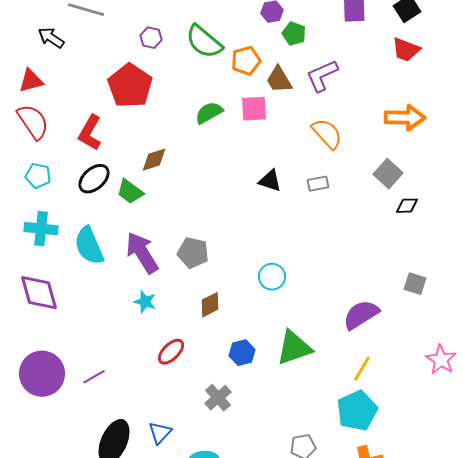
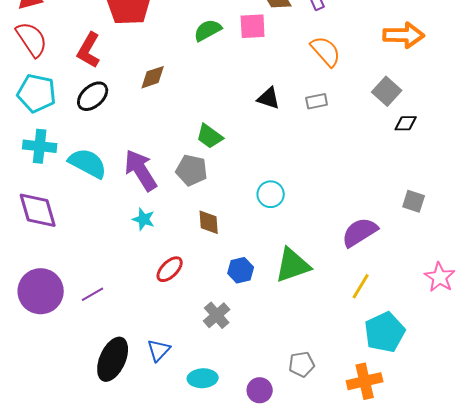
cyan pentagon: (38, 176) -> (37, 93), size x1.5
green trapezoid: (130, 192) -> (210, 136), moved
cyan semicircle: (89, 246) -> (88, 163), turned 141
brown diamond: (210, 305) -> (209, 222), turned -68
cyan pentagon: (357, 411) -> (385, 332), moved

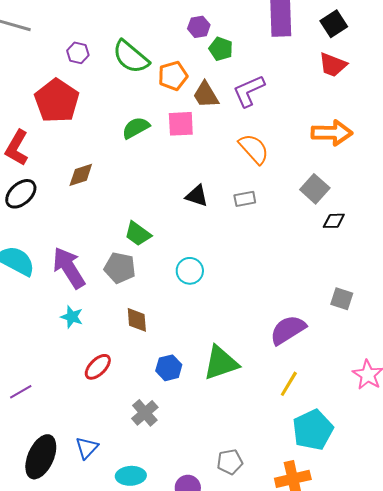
cyan circle: (271, 194) -> (190, 271), moved

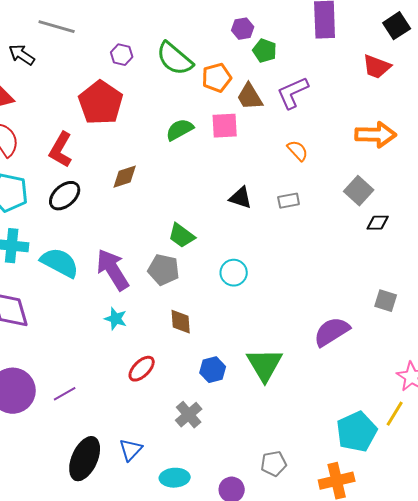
black square: (334, 24) -> (397, 26), moved
orange semicircle: (254, 149) -> (298, 151), size x0.7
green triangle: (221, 363) -> (265, 365), turned -42
yellow line: (289, 384) -> (395, 414), moved

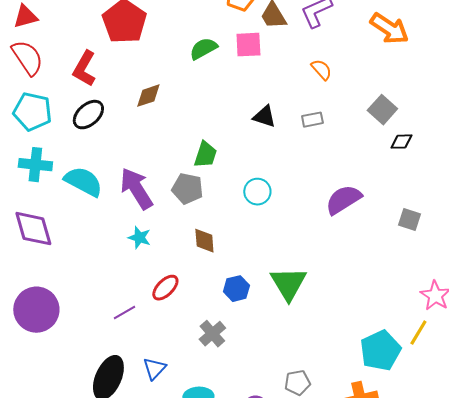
orange arrow: (376, 135) -> (389, 29), moved, turned 33
green trapezoid: (182, 236) -> (205, 155), turned -108
purple semicircle: (332, 332) -> (343, 200), moved
purple line: (65, 394) -> (124, 313), moved

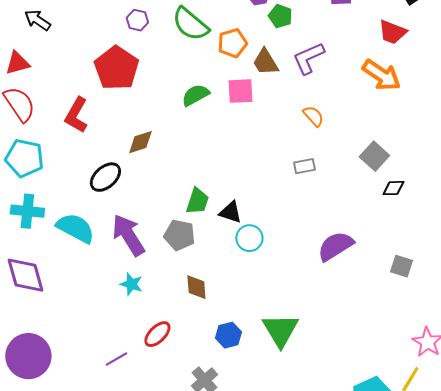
black ellipse: (88, 115) -> (105, 177), moved
black triangle: (264, 117) -> (230, 212), moved

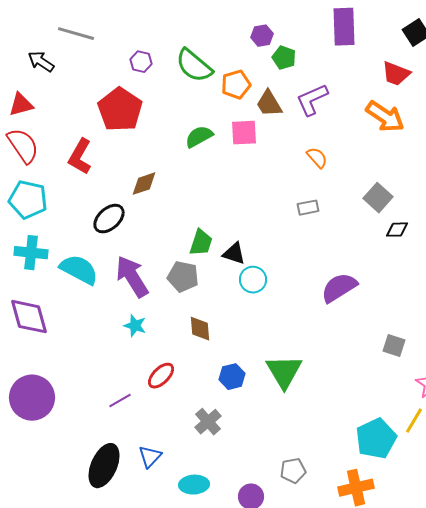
gray square: (401, 266) -> (394, 346), moved

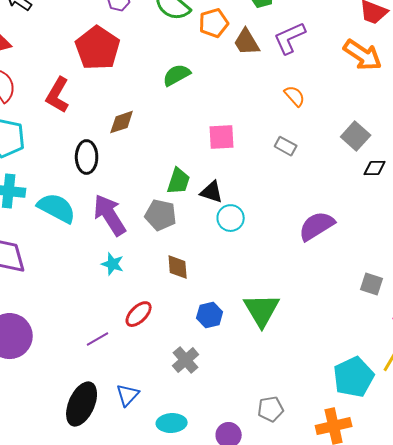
pink square: (244, 133) -> (222, 137), moved
gray rectangle: (308, 208) -> (286, 146), turned 40
black ellipse: (109, 219) -> (87, 157), turned -48

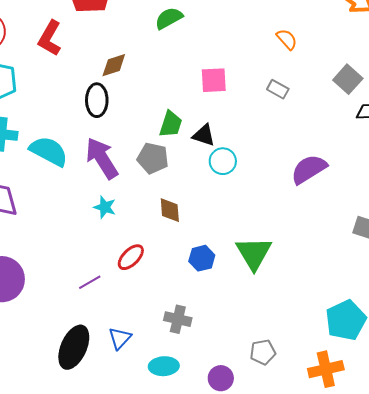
black ellipse: (87, 157) -> (97, 100), moved
gray cross: (186, 360) -> (178, 319), moved, turned -36

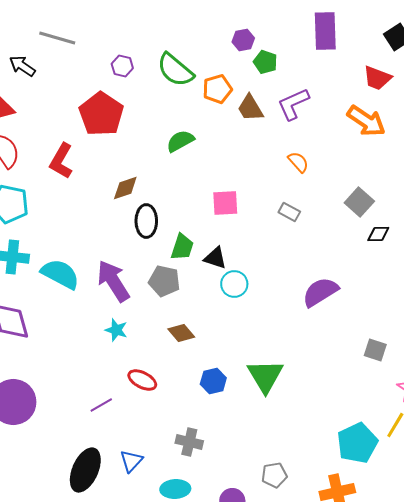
black ellipse: (97, 100) -> (146, 221), moved
brown diamond: (170, 210) -> (181, 333), turned -36
red ellipse: (131, 257) -> (142, 380), turned 72

